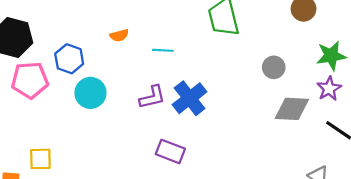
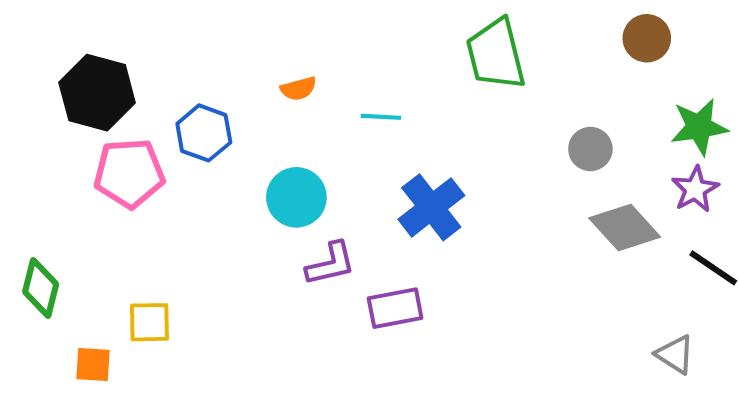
cyan circle: (90, 93) -> (296, 197), moved
purple L-shape: (152, 97) -> (331, 264), moved
gray diamond: (292, 109) -> (625, 228), turned 45
purple rectangle: (170, 151) -> (395, 308), turned -32

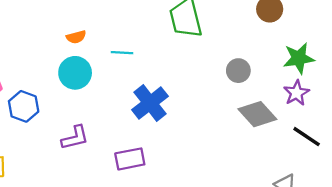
blue hexagon: (204, 133) -> (24, 106), moved
cyan circle: (296, 197) -> (75, 73), moved
purple L-shape: (331, 264) -> (75, 138), moved

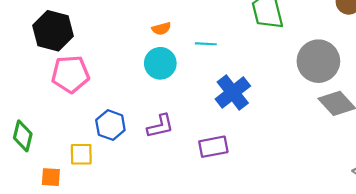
gray circle: (238, 71) -> (318, 61), size x1.8
blue hexagon: (24, 106) -> (110, 125), moved

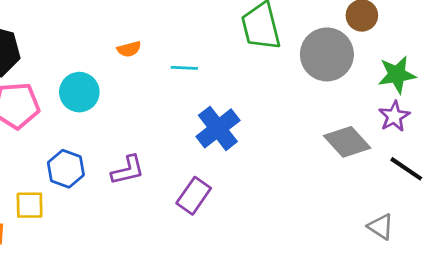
gray circle: (318, 61) -> (327, 54), moved
cyan circle: (160, 63) -> (79, 92), moved
purple rectangle: (213, 147) -> (194, 196), turned -44

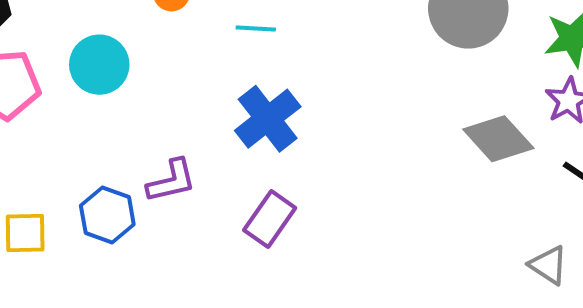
blue cross: (218, 128) -> (268, 119), moved
blue hexagon: (66, 169) -> (107, 215), moved

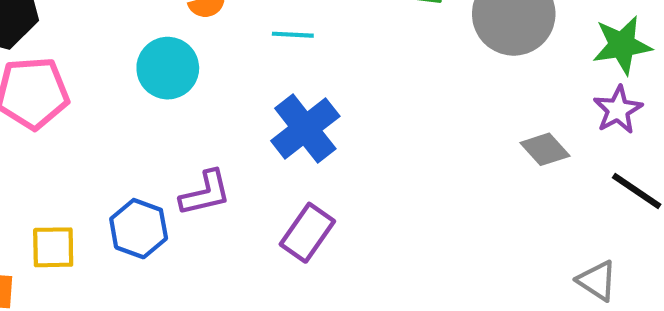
cyan circle: (99, 65) -> (168, 68), moved
gray diamond: (498, 139) -> (545, 149), size x0.7

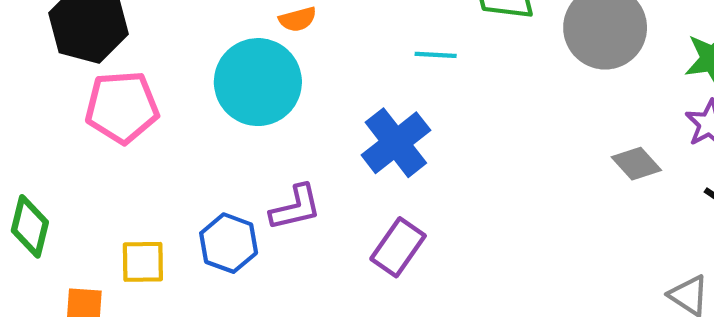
cyan line: (293, 35) -> (436, 55), moved
cyan circle: (168, 68) -> (258, 82), size x1.4

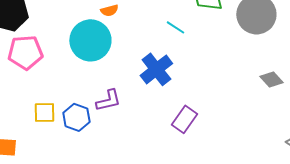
cyan line: (436, 55) -> (175, 27), turned 30
purple rectangle: (398, 247) -> (184, 119), moved
yellow square: (143, 262) -> (44, 112), moved

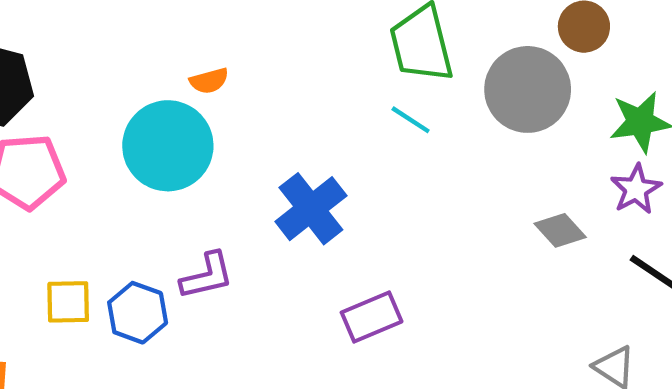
cyan line: (175, 27) -> (411, 120), moved
purple rectangle: (184, 119) -> (372, 317), turned 32

